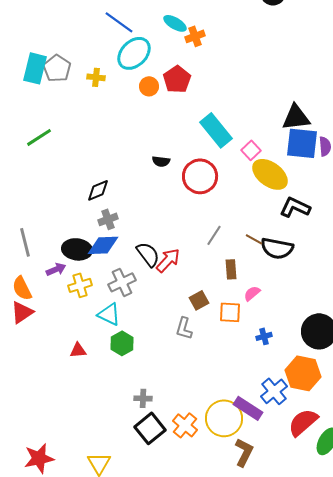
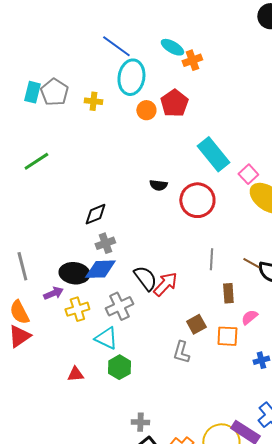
cyan ellipse: (134, 53) -> (131, 77), turned -36
cyan rectangle: (35, 68) -> (32, 92), size x0.7
gray line: (214, 235) -> (211, 259), turned -30

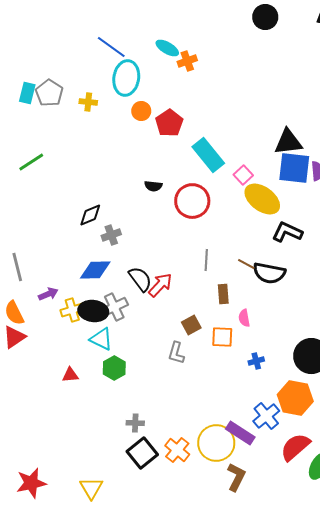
red pentagon: (174, 103) -> (169, 123), moved
gray cross: (105, 243) -> (111, 235), moved
black ellipse: (74, 273) -> (93, 311), moved
pink semicircle: (249, 317) -> (244, 318), turned -60

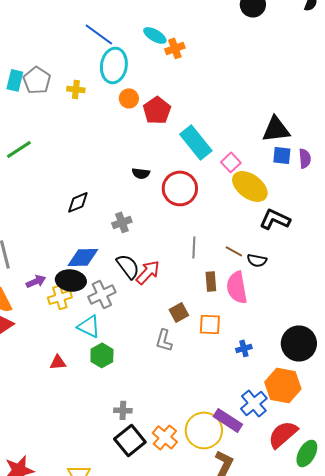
blue square: (294, 168) -> (282, 155), size x0.6
gray cross: (111, 235) -> (122, 222), moved
black semicircle: (269, 273) -> (257, 260), size x0.6
black ellipse: (93, 311) -> (71, 280), moved
pink semicircle: (244, 318) -> (237, 287), moved, size x1.8

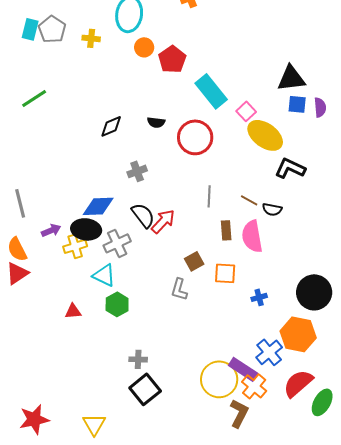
black diamond: (78, 202) -> (111, 126), moved
orange cross: (165, 437) -> (254, 386), moved

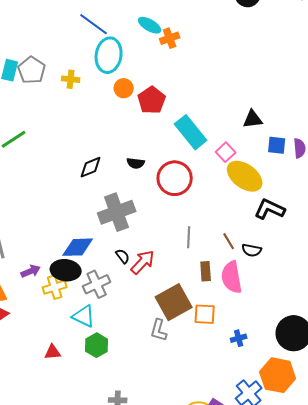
black triangle: (291, 78) -> (253, 119), moved, size x0.7
gray cross: (137, 171) -> (117, 212), size x1.8
brown line: (249, 200) -> (229, 241), turned 30
black semicircle: (143, 215) -> (123, 256), size x0.6
brown square: (194, 261) -> (174, 302), size x1.8

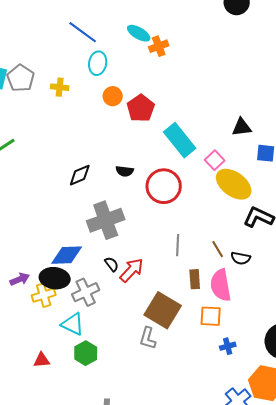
cyan ellipse: (109, 55) -> (98, 63), size x0.7
brown square: (174, 302) -> (163, 310), turned -30
orange square: (205, 314) -> (211, 316), moved

